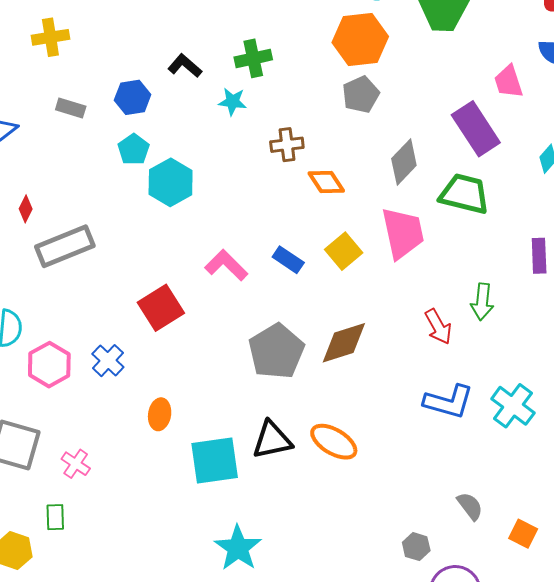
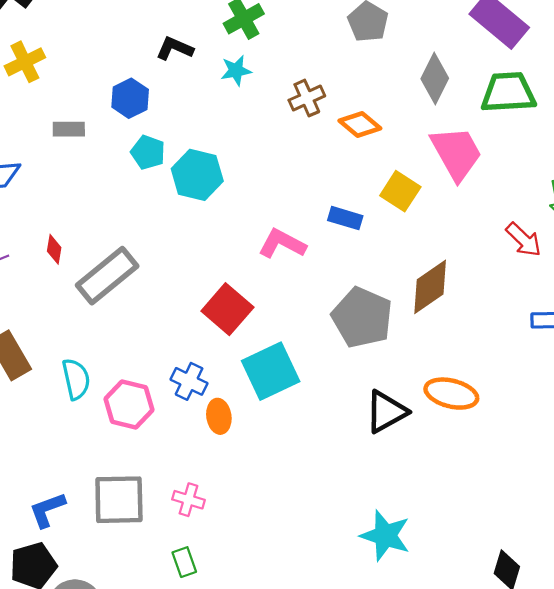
orange ellipse: (160, 414) -> (219, 416), moved
cyan square: (215, 461) -> (271, 371), moved

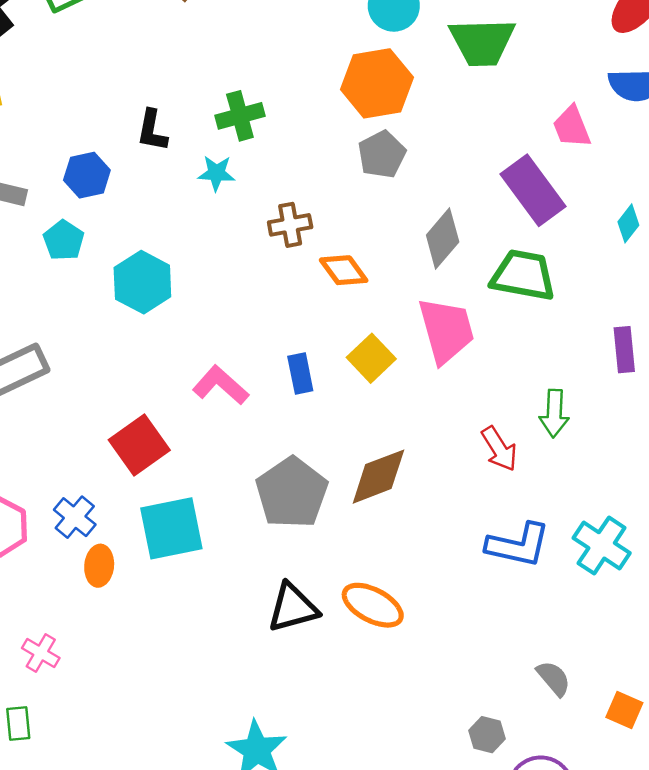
black L-shape: (175, 48) -> (152, 130), turned -117
cyan pentagon: (148, 152) -> (64, 240), moved
blue rectangle: (345, 218) -> (300, 374), turned 48

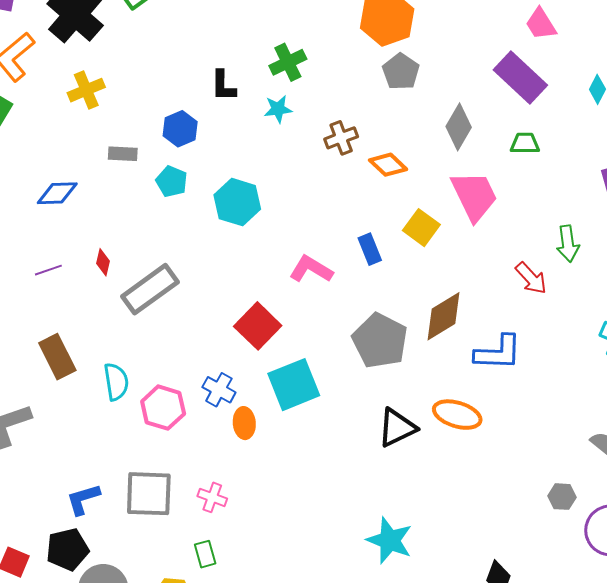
green trapezoid: (523, 275) -> (525, 143), size x0.6
blue L-shape: (518, 545) -> (498, 353), moved

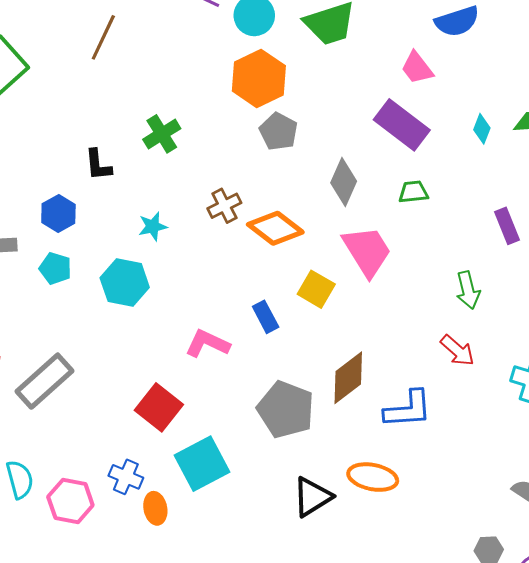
cyan star: (278, 109) -> (153, 226), moved
orange diamond: (388, 165) -> (275, 228), size x1.4
red arrow: (531, 278) -> (457, 351), moved

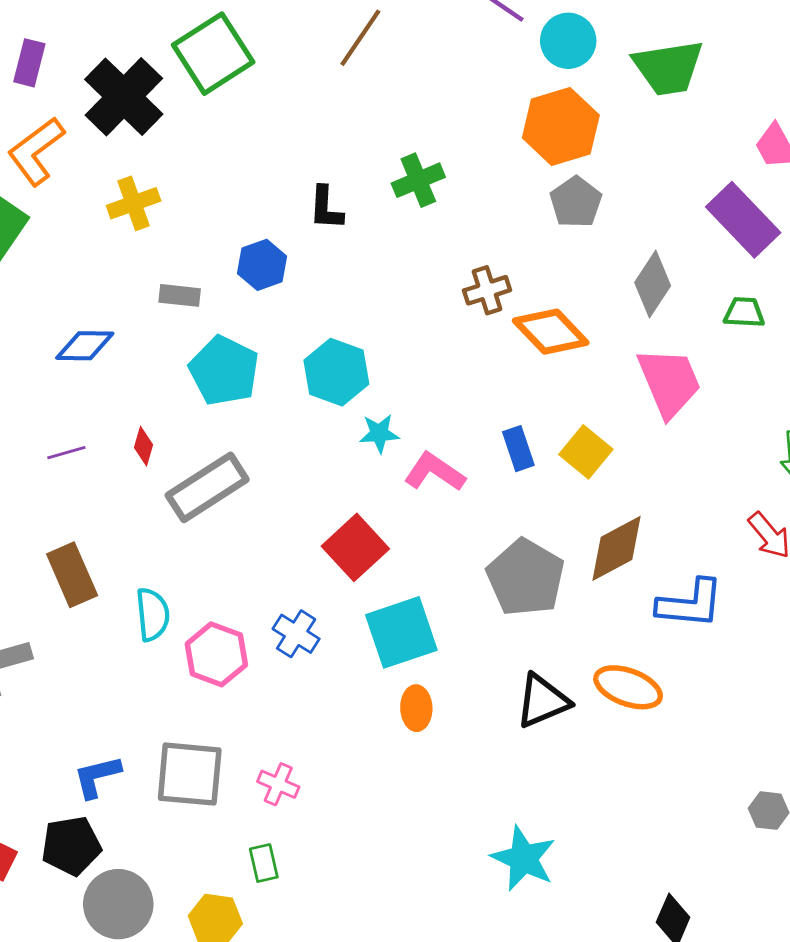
cyan star: (153, 226) -> (379, 433), moved
cyan pentagon: (55, 268) -> (224, 371), moved, size x1.6
yellow square: (316, 289) -> (586, 452), moved
orange ellipse: (155, 508) -> (416, 708), moved

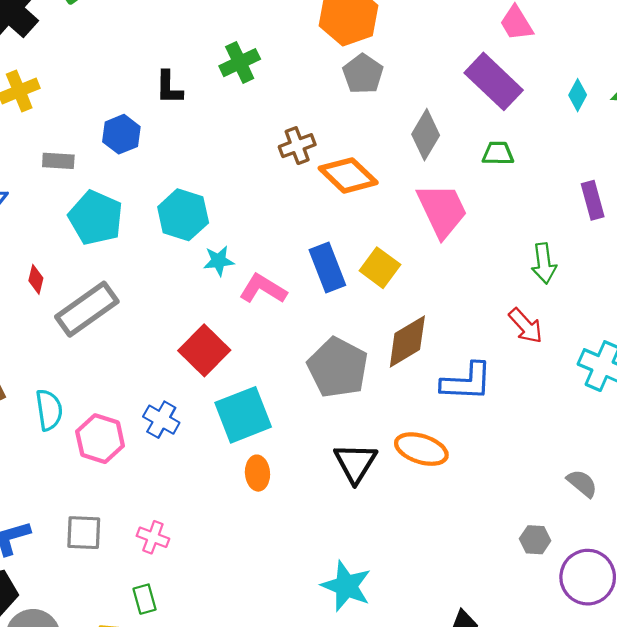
blue rectangle: (518, 449) -> (327, 268), size x1.4
black triangle: (543, 701) -> (355, 463), turned -33
gray square: (190, 774) -> (84, 533), size x0.7

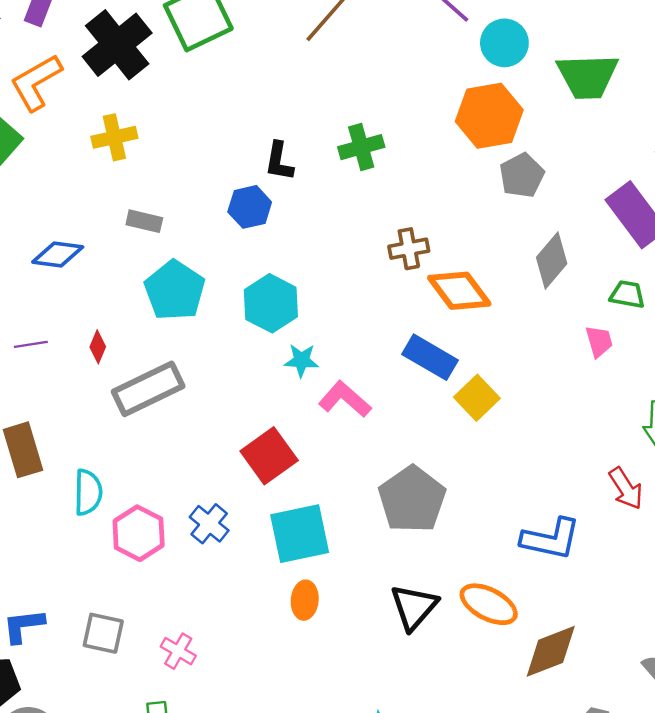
gray pentagon: (363, 74) -> (522, 175), moved
blue hexagon: (121, 134) -> (250, 207), moved
pink trapezoid: (442, 210) -> (599, 341), moved, size x0.5
blue rectangle: (327, 268) -> (430, 357), moved, turned -48
brown diamond: (407, 342) -> (551, 651), moved

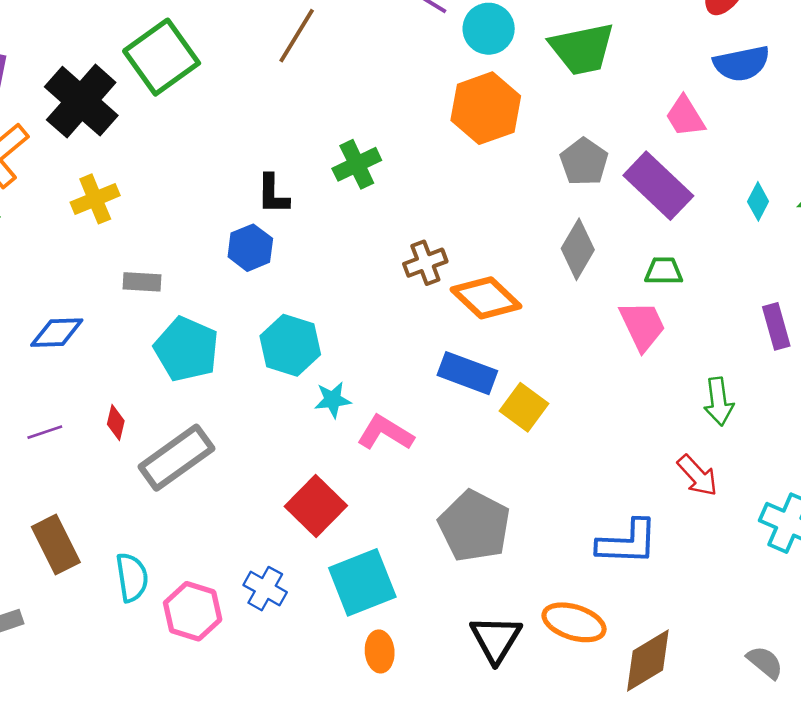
gray pentagon: (522, 175) -> (584, 162), moved
pink trapezoid: (599, 341) -> (642, 326), size x1.5

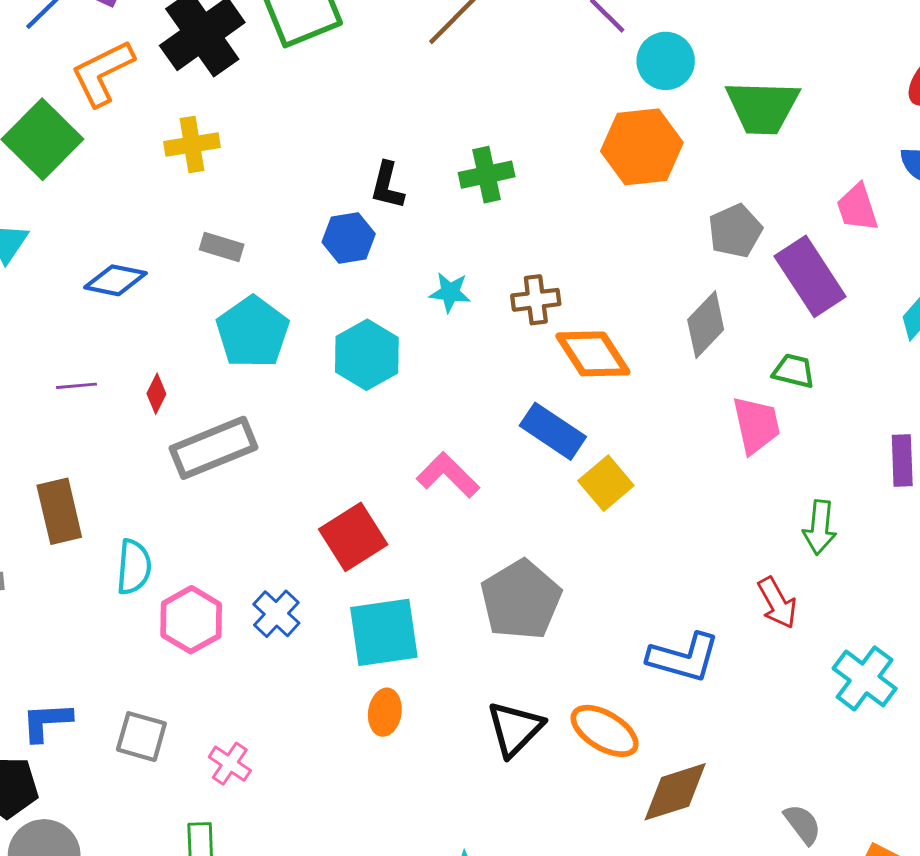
cyan star: (333, 400) -> (450, 292), moved

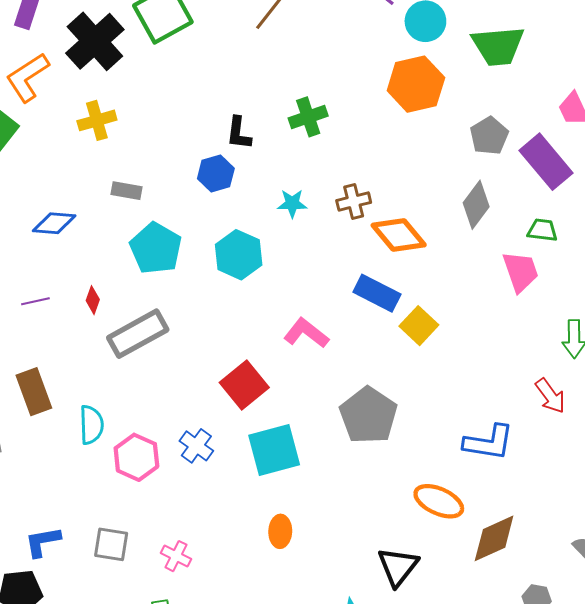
orange ellipse: (385, 712) -> (280, 531), moved
black triangle: (515, 729) -> (398, 567), moved

